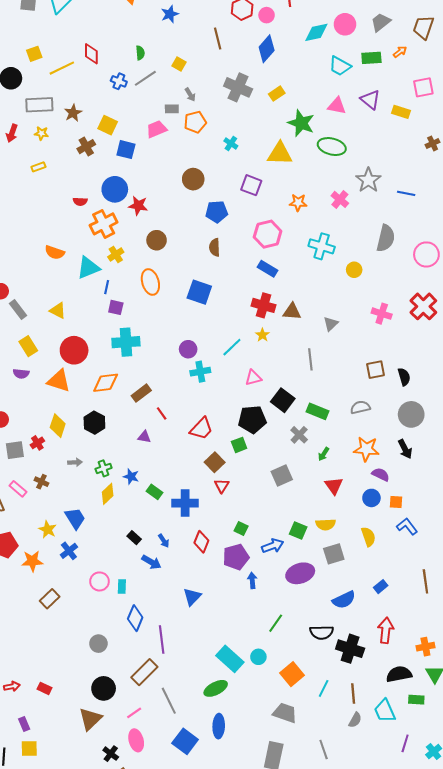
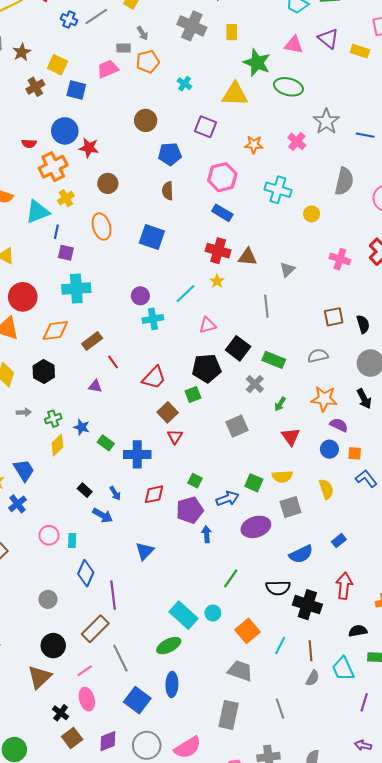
yellow rectangle: (277, 94) -> (232, 32), turned -56
red diamond: (201, 542) -> (154, 494), turned 55
black semicircle: (399, 674) -> (358, 631), size x0.7

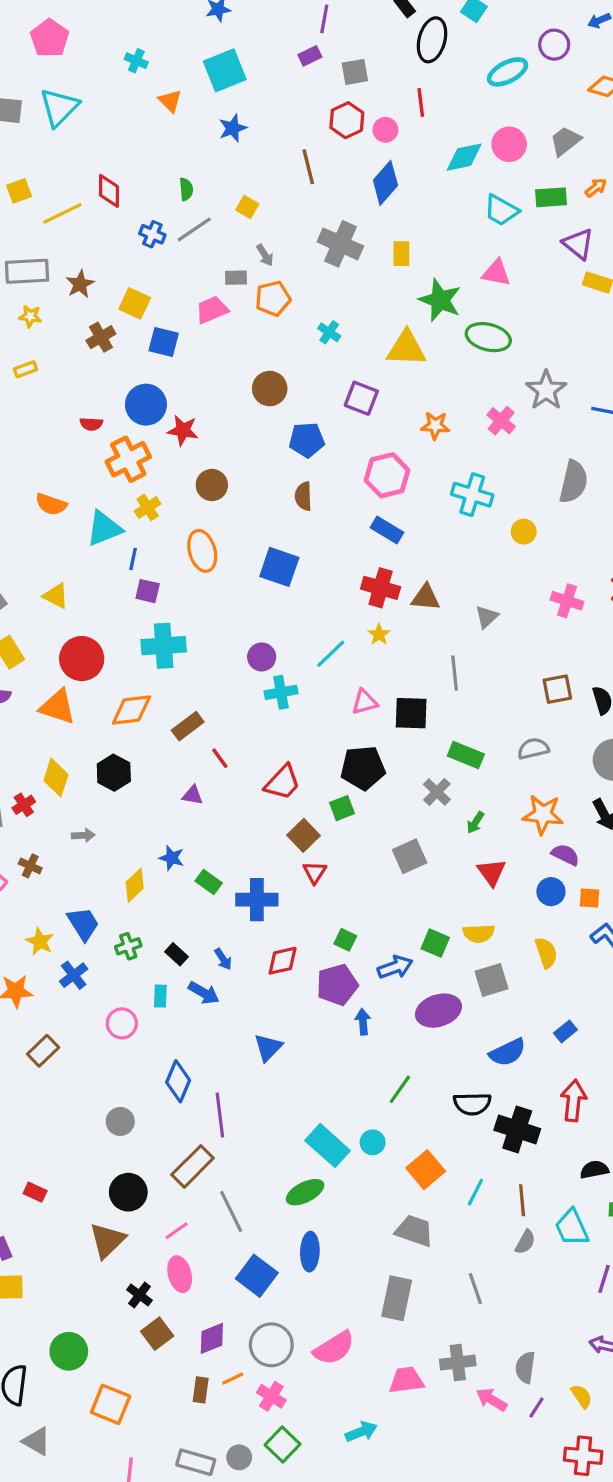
purple triangle: (328, 38) -> (578, 244), moved
black square: (238, 348) -> (411, 713), moved, turned -35
green cross: (53, 419) -> (128, 946), moved
cyan rectangle: (72, 541) -> (160, 996), moved

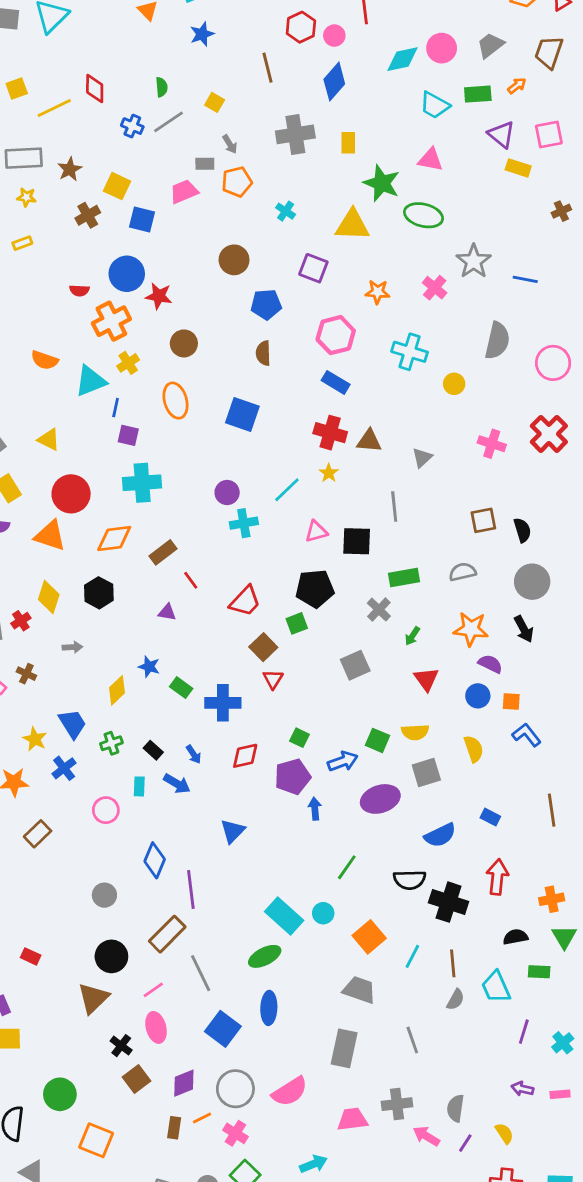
gray cross: (340, 244) -> (295, 134), turned -33
green rectangle: (466, 755) -> (404, 577), turned -32
blue rectangle: (565, 1031) -> (490, 817), turned 66

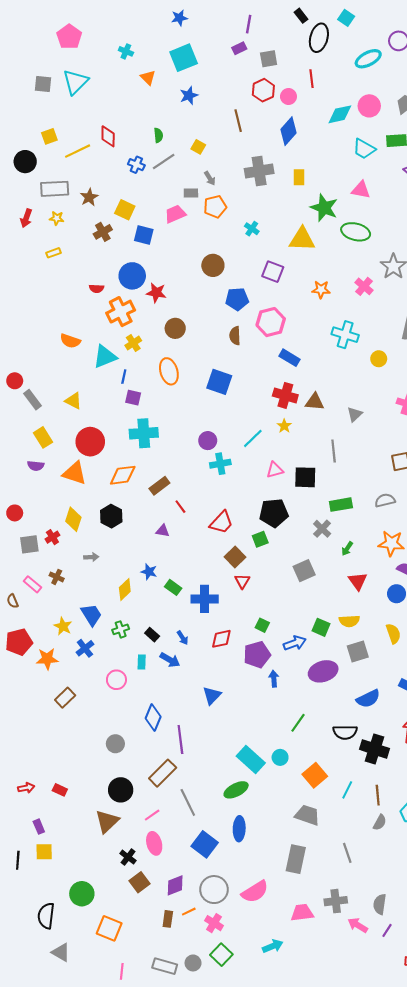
pink hexagon: (336, 335) -> (271, 322), moved

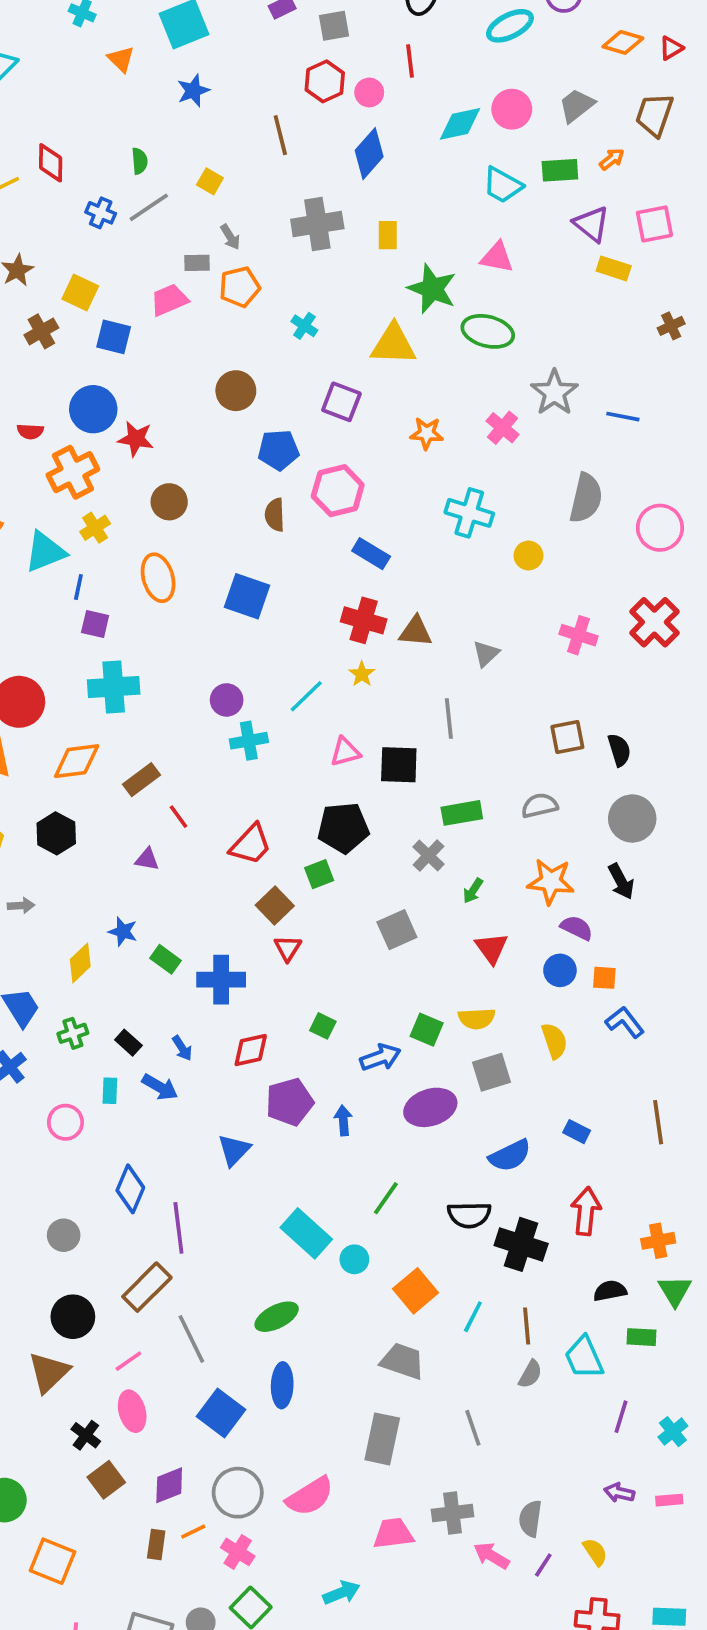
purple pentagon: (257, 655) -> (290, 1102), moved
cyan rectangle: (251, 759) -> (306, 1233), moved

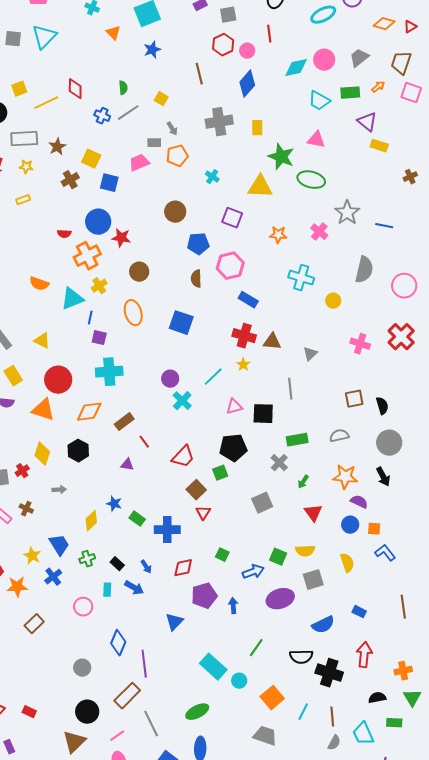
pink square: (654, 224) -> (411, 93), moved, turned 30
cyan cross: (249, 741) -> (182, 401), turned -36

